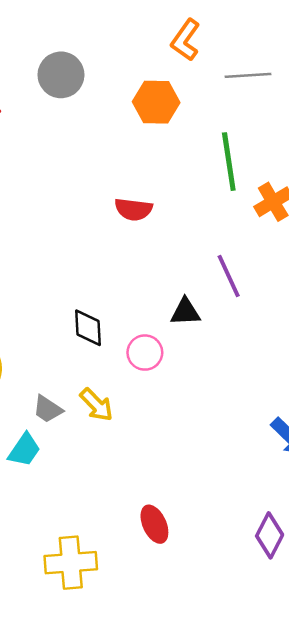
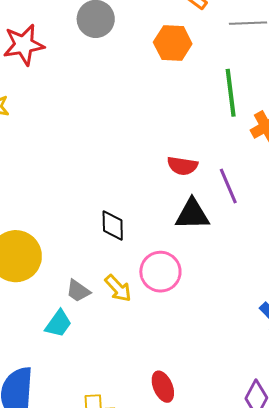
red semicircle: (133, 209) -> (182, 166), moved
black triangle: (185, 312) -> (192, 214), size x1.4
pink circle: (145, 353) -> (160, 272), moved, size x1.4

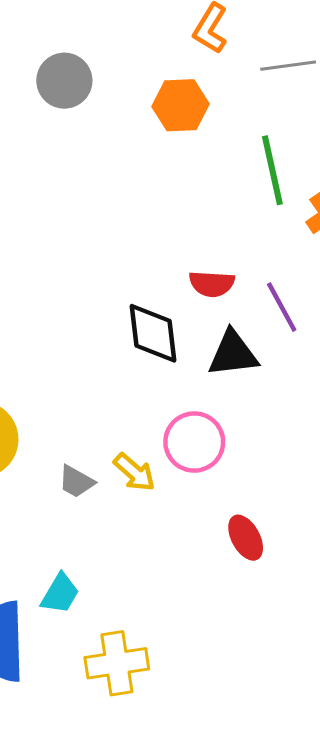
black diamond: (113, 225) -> (153, 333), moved, size x1.4
cyan trapezoid: (58, 324) -> (60, 594), moved
red ellipse: (163, 387) -> (246, 538), moved

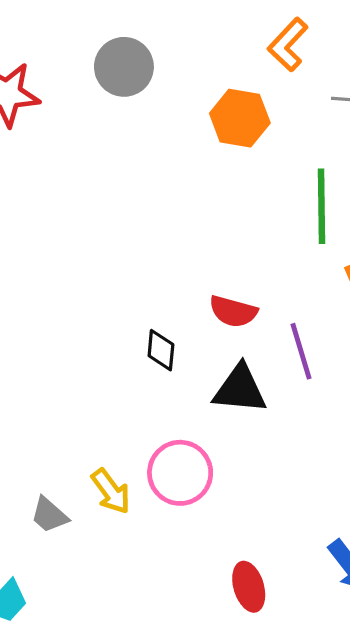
black diamond: (153, 333) -> (161, 350), size x0.6
gray trapezoid: (76, 482) -> (49, 515), moved
red ellipse: (246, 538) -> (249, 587), moved

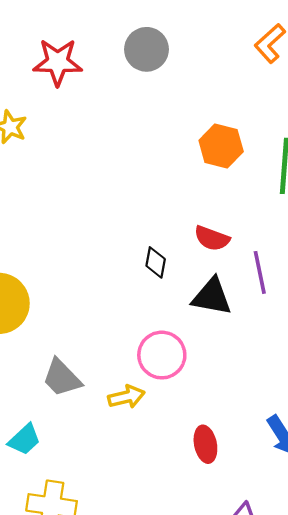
orange hexagon: (240, 118) -> (221, 146), moved
yellow arrow: (111, 491) -> (126, 397), moved, turned -72
gray trapezoid: (49, 515) -> (62, 378), size x1.4

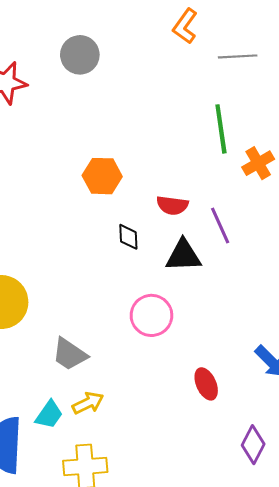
orange hexagon: (221, 146) -> (102, 176), moved
yellow arrow: (126, 397) -> (88, 403), moved

